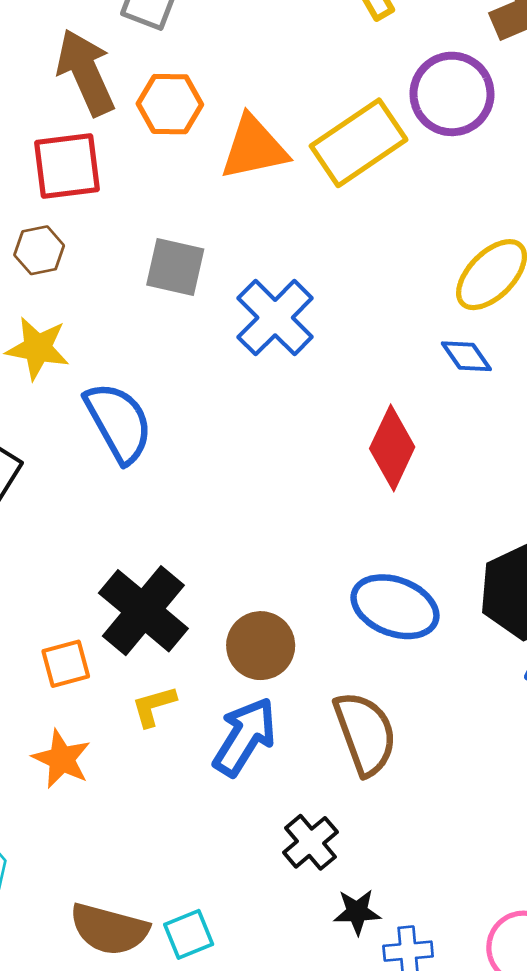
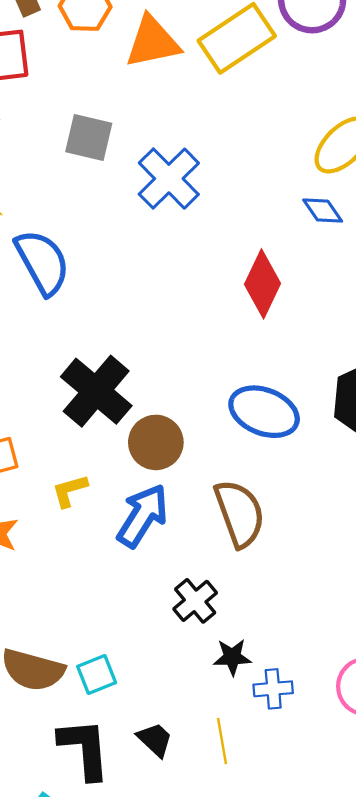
black cross: (143, 611) -> (96, 391), moved

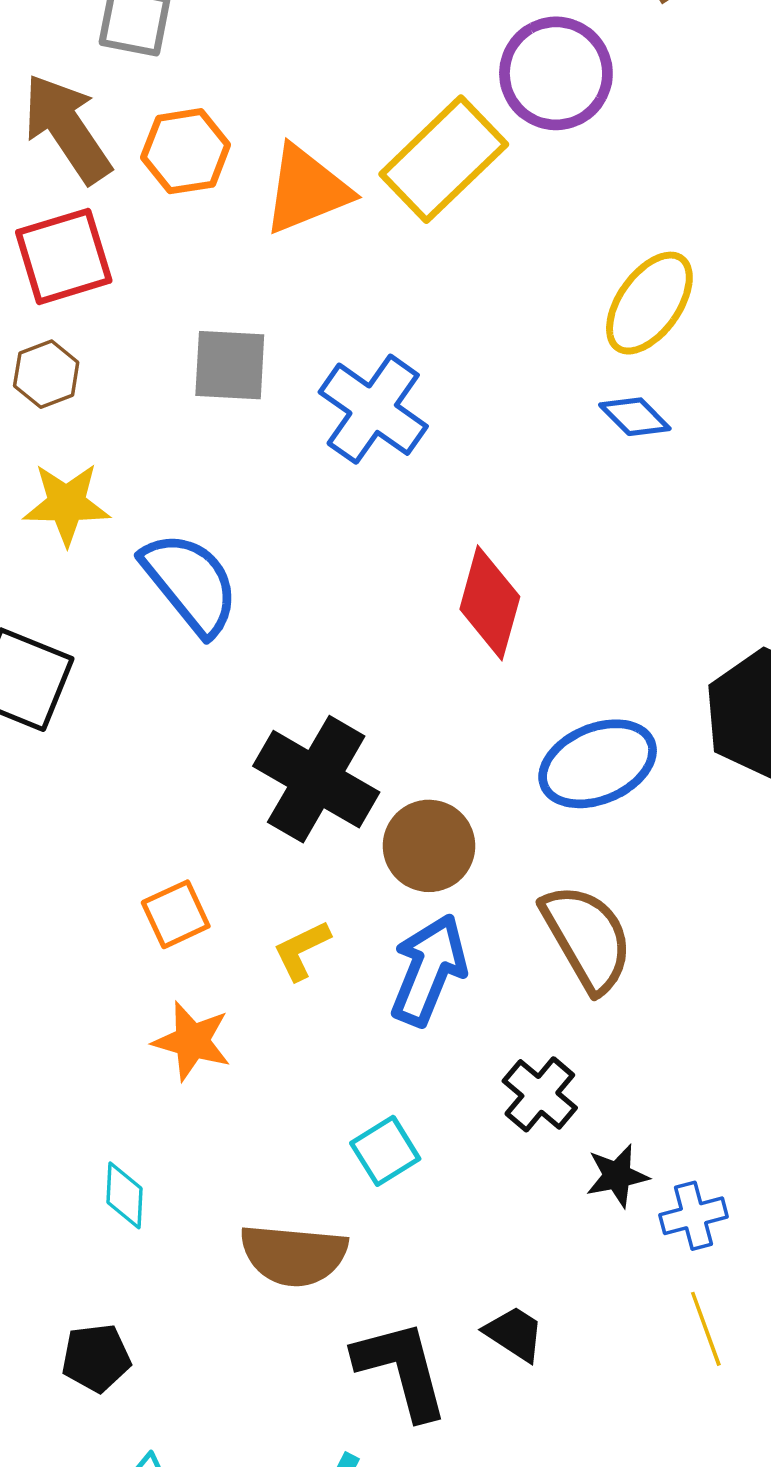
red diamond: (262, 284) -> (490, 603), moved
blue ellipse: (264, 412) -> (598, 764), turned -34
cyan square: (97, 674) -> (385, 1151), moved
yellow line: (222, 741) -> (706, 1329), moved

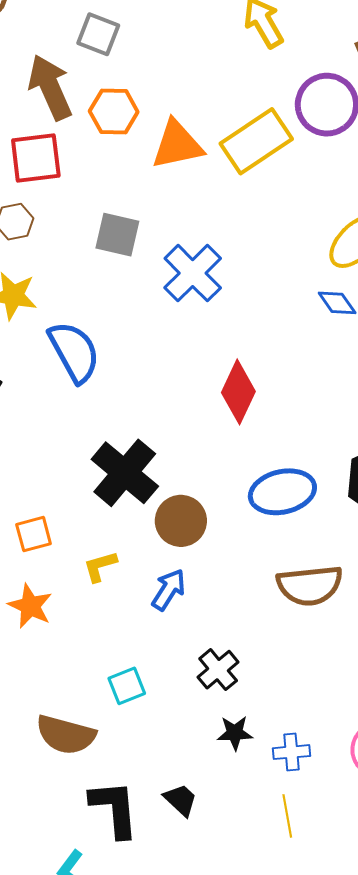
brown semicircle: (587, 938) -> (310, 585), moved, turned 104
blue arrow: (429, 970) -> (169, 590), size x0.7
black star: (617, 1176) -> (235, 733), moved

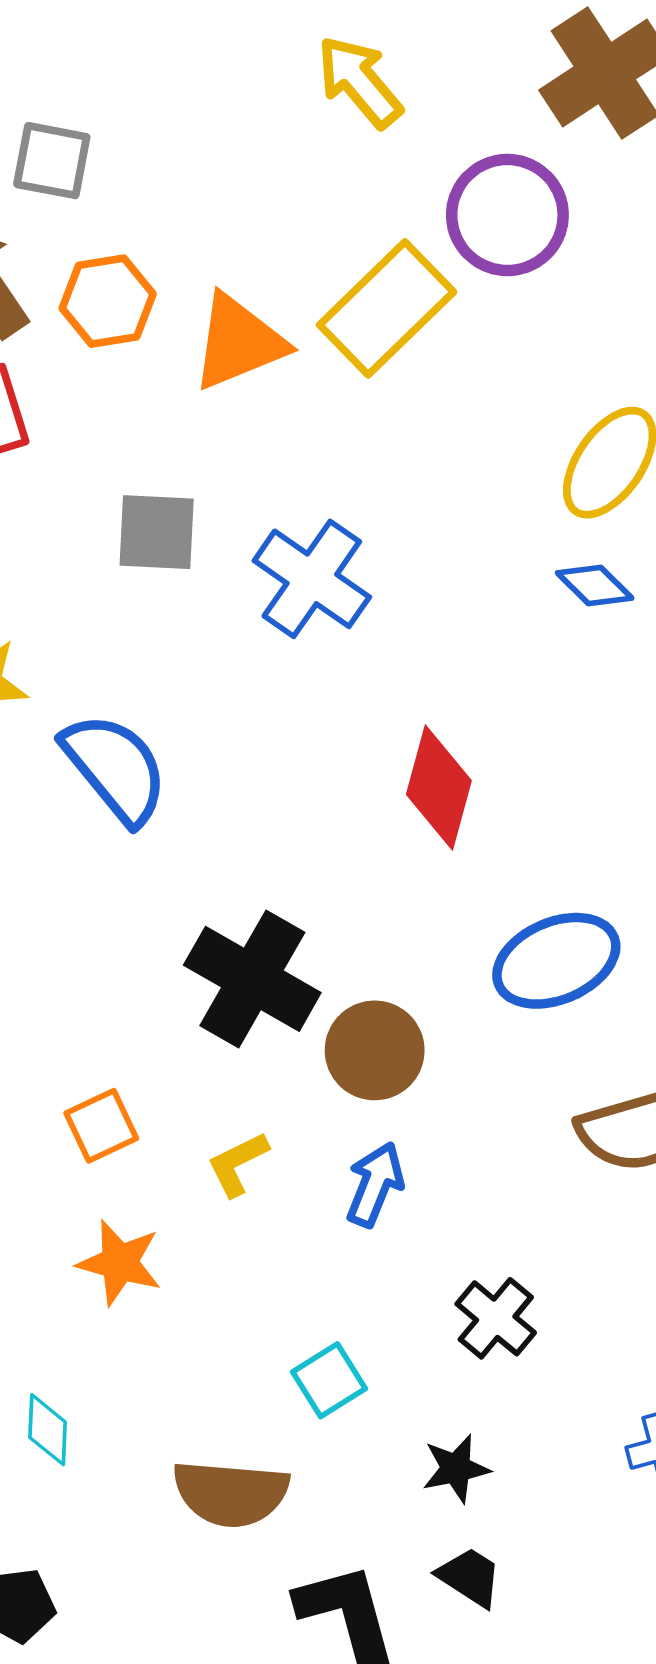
black star: (235, 733) -> (456, 1468), moved

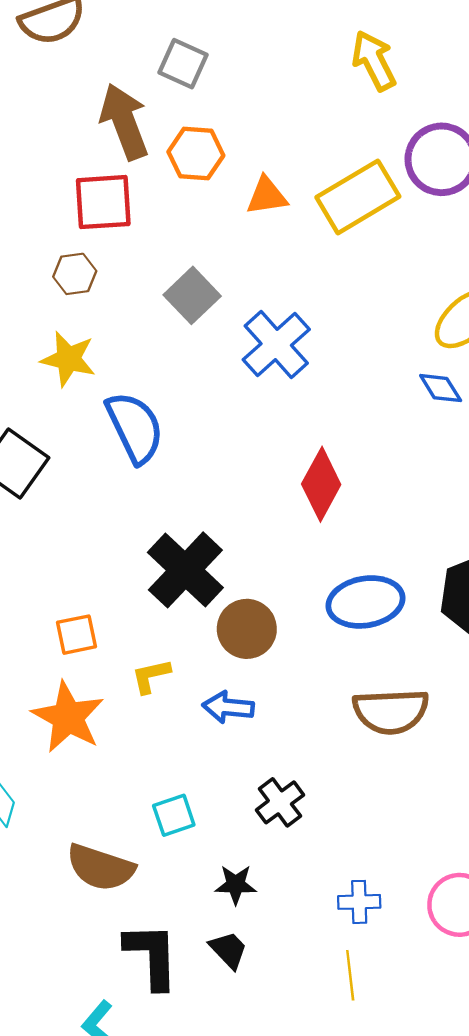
orange triangle: (239, 342) -> (267, 196), size x0.7
gray square: (157, 532) -> (192, 295), turned 30
blue arrow: (375, 1184) -> (228, 707), turned -120
orange star: (120, 1263) -> (68, 717), size x1.4

